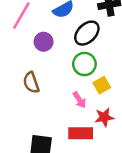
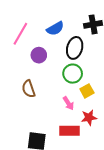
black ellipse: (87, 33) -> (75, 48), turned -30

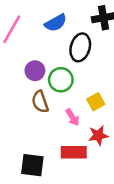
purple circle: (39, 55) -> (35, 71), moved
green circle: (73, 74) -> (61, 80), moved
brown semicircle: (29, 89) -> (40, 102), moved

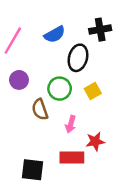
purple circle: (35, 71) -> (19, 80), moved
yellow square: (96, 102) -> (93, 91), moved
pink arrow: (72, 117) -> (71, 124), turned 49

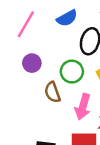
pink arrow: (71, 124) -> (83, 107), size x1.5

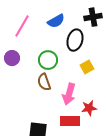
purple circle: (32, 63) -> (12, 58), moved
green circle: (72, 72) -> (48, 60), moved

